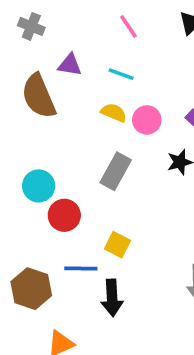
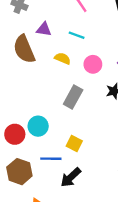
yellow semicircle: (114, 113) -> (63, 58), moved
cyan circle: (39, 186) -> (38, 126), moved
red circle: (64, 215) -> (15, 134), moved
black arrow: (112, 298) -> (71, 177), turned 50

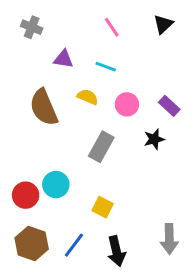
brown semicircle: (24, 49) -> (44, 107), moved
blue line: (51, 159) -> (74, 245), moved, turned -54
black arrow: (71, 177) -> (116, 251), moved, turned -60

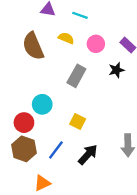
red circle: (26, 195) -> (24, 123), moved
black arrow: (116, 251) -> (88, 155), turned -125

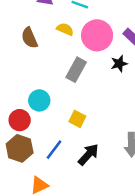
pink circle: (96, 44) -> (97, 35), size x1.6
brown semicircle: (33, 46) -> (29, 38), size x0.7

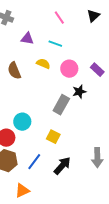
pink circle: (97, 35) -> (69, 69), size x0.7
black star: (119, 64) -> (79, 92), moved
gray rectangle: (76, 70) -> (61, 105), moved

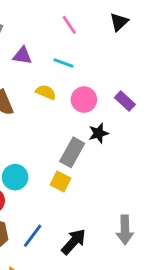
yellow square: (53, 137) -> (60, 182), moved

